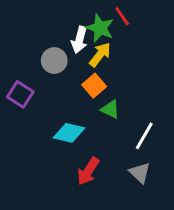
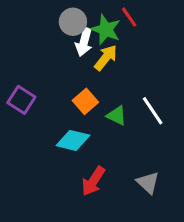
gray circle: (54, 61) -> (73, 22), moved
orange square: (94, 86) -> (85, 101), moved
white line: (144, 136) -> (153, 111), moved, turned -64

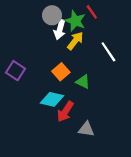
white line: (153, 111) -> (108, 52), moved
red arrow: (93, 181) -> (65, 112), moved
gray triangle: (148, 183) -> (86, 129), moved, turned -35

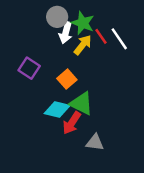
red line: (92, 12) -> (101, 36), moved
white line: (108, 52) -> (119, 39), moved
purple square: (15, 71) -> (29, 68), moved
green triangle: (83, 82) -> (82, 103), moved, size x1.5

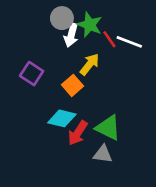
white line: (119, 39) -> (129, 42), turned -35
yellow arrow: (83, 45) -> (90, 64), moved
green triangle: (82, 103) -> (108, 128), moved

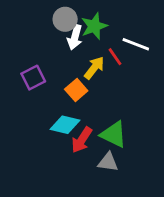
green star: (90, 25) -> (94, 26), turned 30
red line: (109, 39) -> (115, 57), moved
purple square: (32, 74) -> (33, 78), turned 30

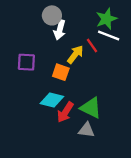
green star: (94, 26) -> (106, 19), moved
purple square: (33, 78) -> (26, 62), turned 30
orange square: (76, 90) -> (61, 72), turned -30

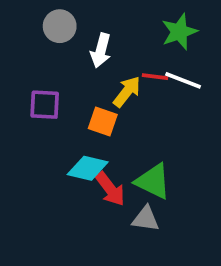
gray circle: (52, 15) -> (60, 26), moved
white line: (109, 35) -> (183, 80), moved
red line: (92, 45) -> (155, 77), turned -48
red arrow: (65, 112) -> (110, 189), turned -70

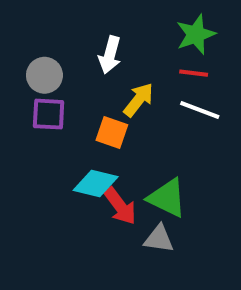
gray circle: (60, 26) -> (44, 75), moved
red line: (155, 77) -> (194, 73), moved
white line: (183, 80) -> (200, 110), moved

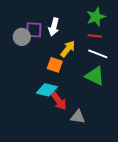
purple square: (49, 114) -> (34, 30), moved
green triangle: (167, 198) -> (95, 76), moved

